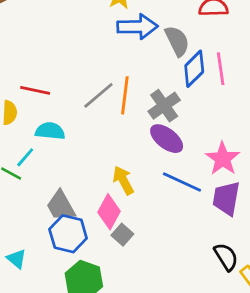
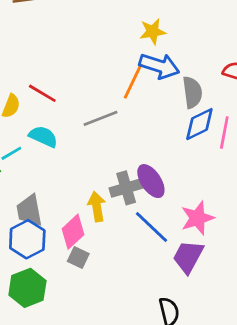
orange line: (125, 95) -> (133, 81), moved
gray cross: (164, 106) -> (126, 188), moved
gray square: (122, 235) -> (78, 258), turned -35

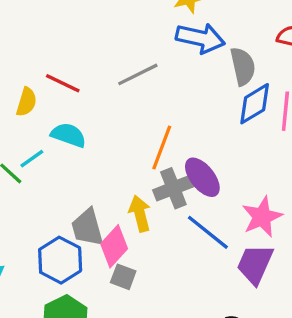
orange line: (133, 81) -> (162, 148), moved
gray line: (100, 118) -> (138, 74), moved
gray trapezoid: (29, 210) -> (87, 228), moved

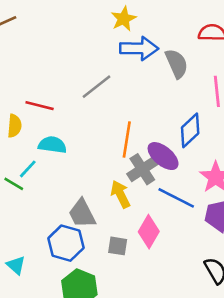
blue diamond: (255, 104) -> (190, 130), moved
pink diamond: (114, 246) -> (149, 232), moved

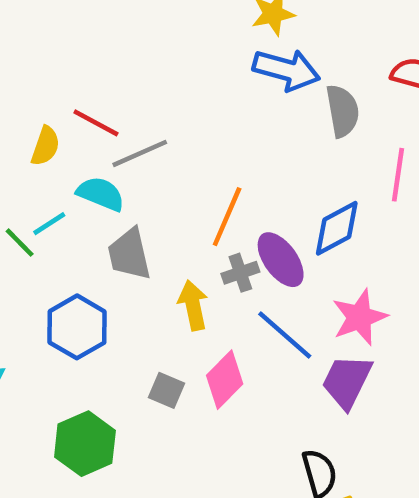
gray line: (96, 87) -> (140, 153), moved
gray cross: (142, 169) -> (240, 273), size x0.7
gray trapezoid: (82, 214) -> (129, 254), moved
blue hexagon: (66, 243) -> (77, 327), moved

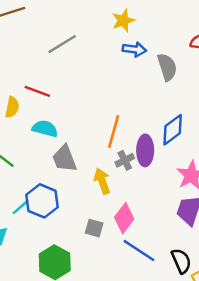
blue arrow: (286, 70) -> (134, 49), size x0.7
gray line: (140, 153) -> (62, 44), moved
cyan line: (49, 224) -> (20, 207), moved
purple ellipse: (281, 260) -> (145, 150), turned 44
blue line: (285, 335) -> (139, 251), moved

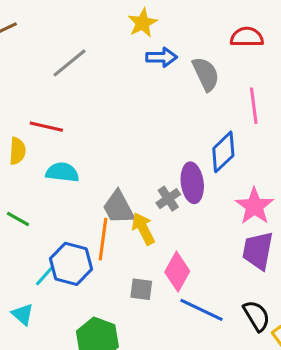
orange line: (114, 131) -> (103, 239), moved
gray trapezoid: (64, 159) -> (118, 207), moved

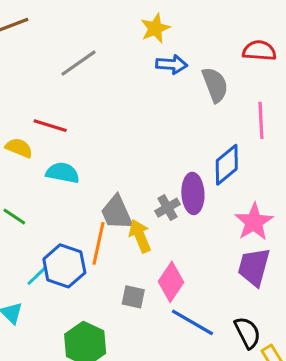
yellow semicircle: (17, 151) -> (19, 148), turned -76

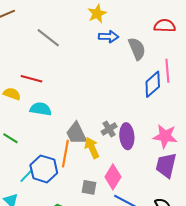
gray line: (78, 63) -> (48, 38), turned 75
blue diamond: (227, 165) -> (153, 84), moved
purple ellipse: (193, 193) -> (127, 136), moved
pink star: (254, 222) -> (165, 136), turned -30

